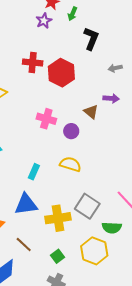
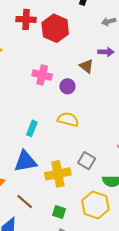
gray square: (87, 206) -> (87, 161), size x0.7
green square: (57, 256) -> (59, 212), turned -32

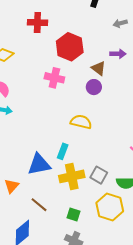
red hexagon: (55, 28) -> (70, 47), moved
purple circle: (67, 86) -> (94, 87), moved
cyan rectangle: (32, 128) -> (63, 151), moved
gray square: (87, 161) -> (99, 175), moved

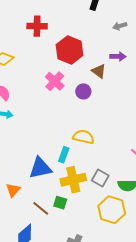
pink cross: (54, 78) -> (55, 81), turned 30
purple circle: (94, 87) -> (83, 91), moved
yellow semicircle: (81, 122) -> (84, 137), moved
green square: (73, 215) -> (60, 203), moved

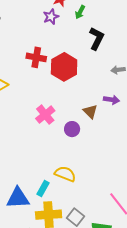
red hexagon: (70, 50) -> (64, 67), moved

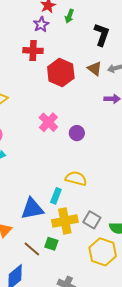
black L-shape: (97, 38) -> (102, 35), moved
red cross: (36, 57) -> (33, 51), moved
brown triangle: (90, 111) -> (95, 69), moved

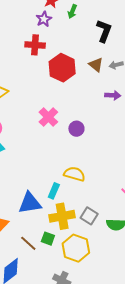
yellow hexagon: (103, 252) -> (76, 248), moved

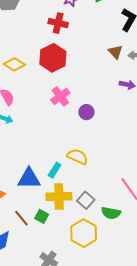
red hexagon: (62, 68) -> (53, 58), moved
yellow hexagon: (76, 248) -> (84, 233), moved

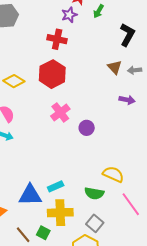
yellow semicircle: (78, 157) -> (113, 174), moved
cyan rectangle: (55, 170) -> (56, 186), turned 35
gray square: (86, 200) -> (95, 223), moved
green semicircle: (111, 213) -> (94, 193), moved

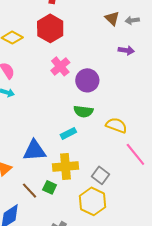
purple circle: (87, 128) -> (87, 80), size x1.5
cyan rectangle: (56, 186) -> (68, 133), moved
green semicircle: (94, 193) -> (83, 111), moved

